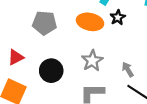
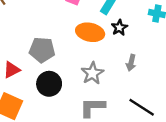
gray pentagon: (45, 23) -> (42, 50), moved
gray arrow: (128, 70) -> (131, 63), moved, turned -136

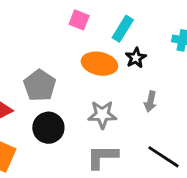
gray pentagon: (42, 50) -> (40, 85), turned 30
gray star: (92, 73) -> (102, 115), turned 30

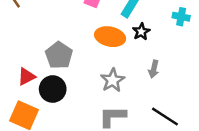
gray star: (102, 115) -> (113, 80), turned -30
black circle: (48, 128) -> (53, 89), moved

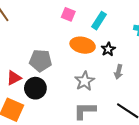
black star: (141, 32) -> (108, 49), moved
gray pentagon: (59, 55) -> (41, 61), turned -30

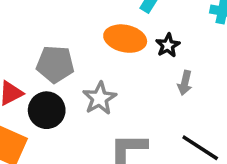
gray star: (85, 81) -> (100, 98), moved

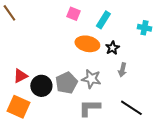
gray pentagon: (55, 64) -> (66, 83), moved, turned -30
gray star: (100, 98) -> (91, 79), moved, turned -30

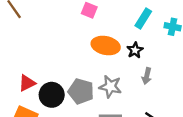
cyan rectangle: (103, 20) -> (143, 19), moved
gray pentagon: (66, 83) -> (81, 91), turned -30

